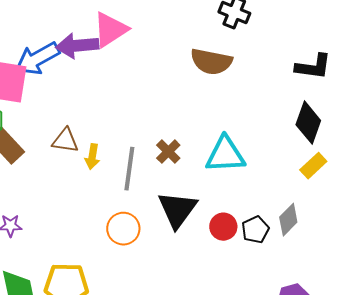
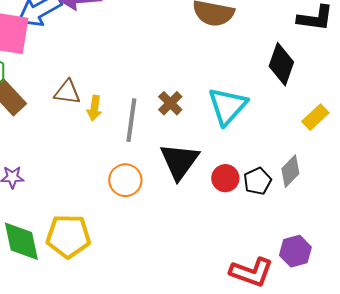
black diamond: (308, 123) -> (281, 64), moved
cyan triangle: (225, 155) -> (227, 106), turned -45

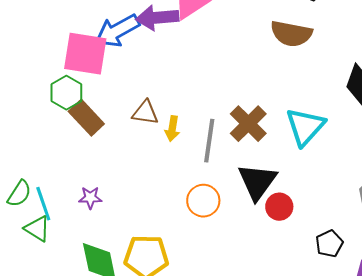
brown cross: (170, 103) -> (248, 124), size x1.5
red circle: (225, 178) -> (279, 207), moved
black pentagon: (257, 181) -> (329, 244), moved

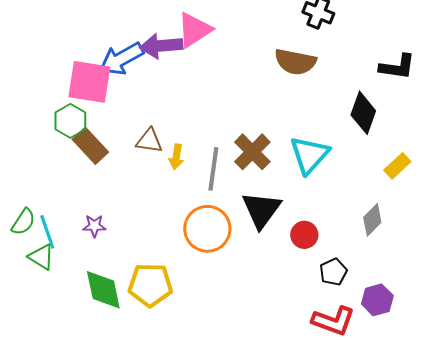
orange circle: (203, 201) -> (207, 229), size x1.4
red circle: (279, 207) -> (304, 235), moved

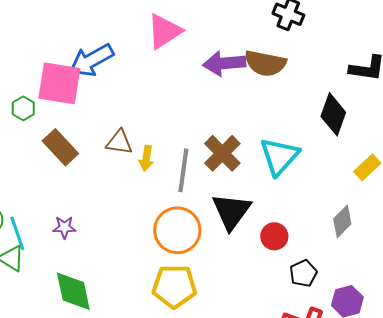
purple arrow: (161, 46) -> (224, 63), moved
green hexagon: (70, 121) -> (23, 108), moved, size x0.7
yellow pentagon: (150, 285) -> (174, 286), moved

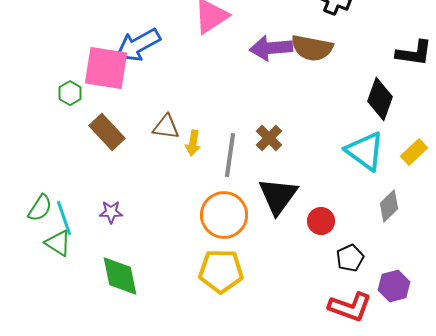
brown cross: (222, 153) -> (269, 138), size x0.7
cyan triangle: (279, 156) -> (365, 151), moved, turned -36

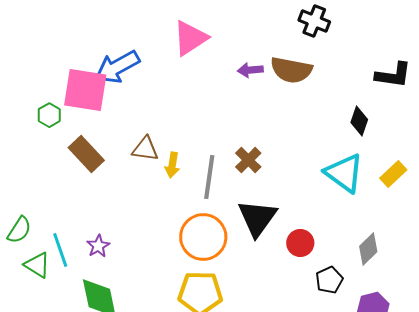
purple arrow: (271, 48) -> (250, 70), size x0.6
black diamond: (380, 99) -> (359, 121), size x0.7
gray diamond: (389, 206) -> (368, 249), moved
purple star: (111, 212) -> (98, 246), moved, turned -30
cyan line: (64, 218) -> (60, 250), moved

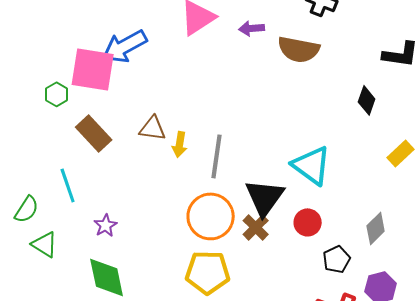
purple arrow: (250, 70) -> (252, 28), moved
brown cross: (248, 160) -> (256, 227), moved
cyan triangle: (344, 173) -> (312, 165), moved
cyan line: (60, 250) -> (68, 185), moved

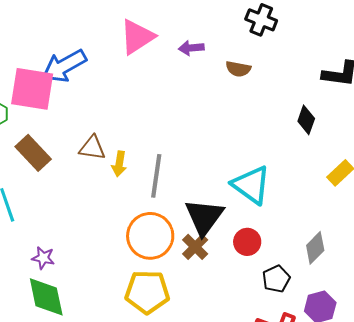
brown semicircle: (299, 49) -> (238, 69), size x0.6
purple star: (106, 225) -> (43, 258), moved, turned -30

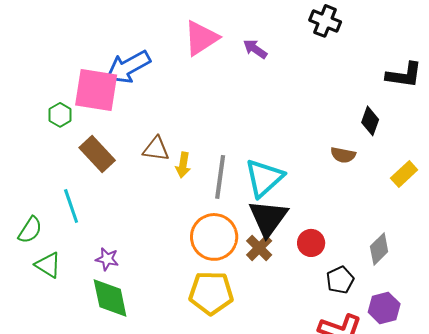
purple arrow: (191, 48) -> (255, 49), turned 40
brown semicircle: (238, 69) -> (343, 155), moved
cyan triangle: (251, 185) -> (264, 178), moved, turned 42

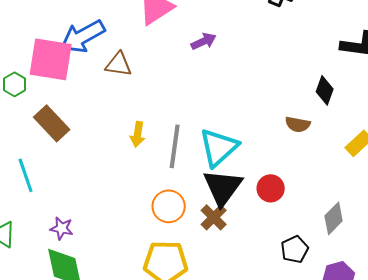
purple arrow: (255, 49) -> (204, 41), moved, turned 120
brown triangle: (156, 149) -> (119, 64), moved
orange circle: (214, 237) -> (169, 206), size x0.7
red circle: (311, 243) -> (271, 188), moved

